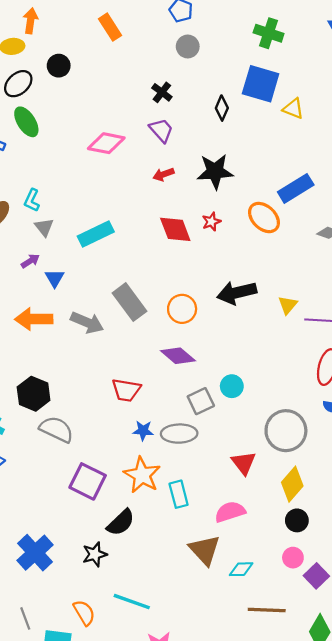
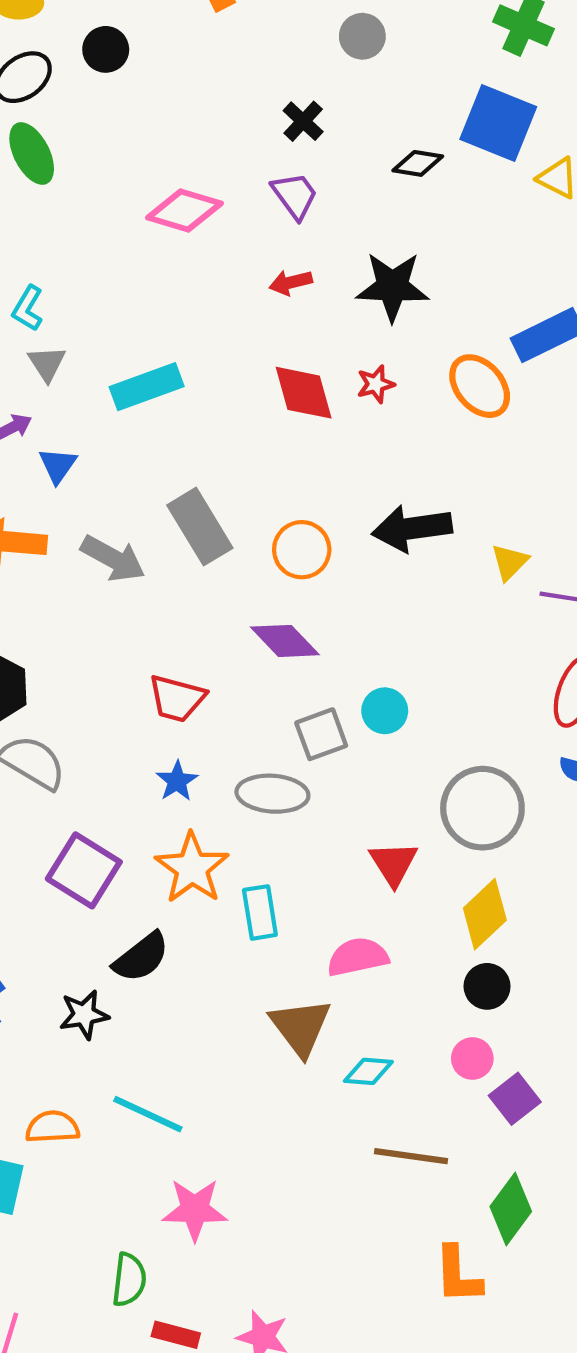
black diamond: (222, 108) -> (418, 163), turned 70
blue star: (143, 431) -> (177, 781), moved, turned 30
orange semicircle: (84, 613) -> (52, 1127), turned -68

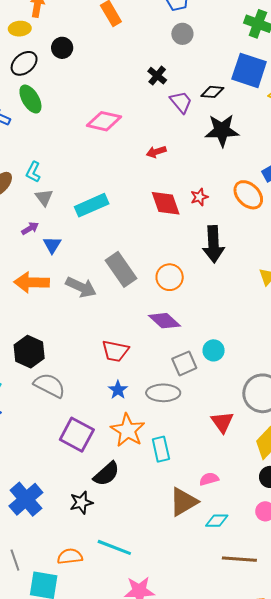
purple trapezoid: (295, 195) -> (181, 102), moved
black star: (392, 287) -> (222, 130), moved
black arrow: (412, 528) -> (213, 244), moved, turned -81
pink semicircle: (358, 957) -> (209, 479), moved, size x0.7
brown triangle: (300, 1027) -> (183, 502), turned 40

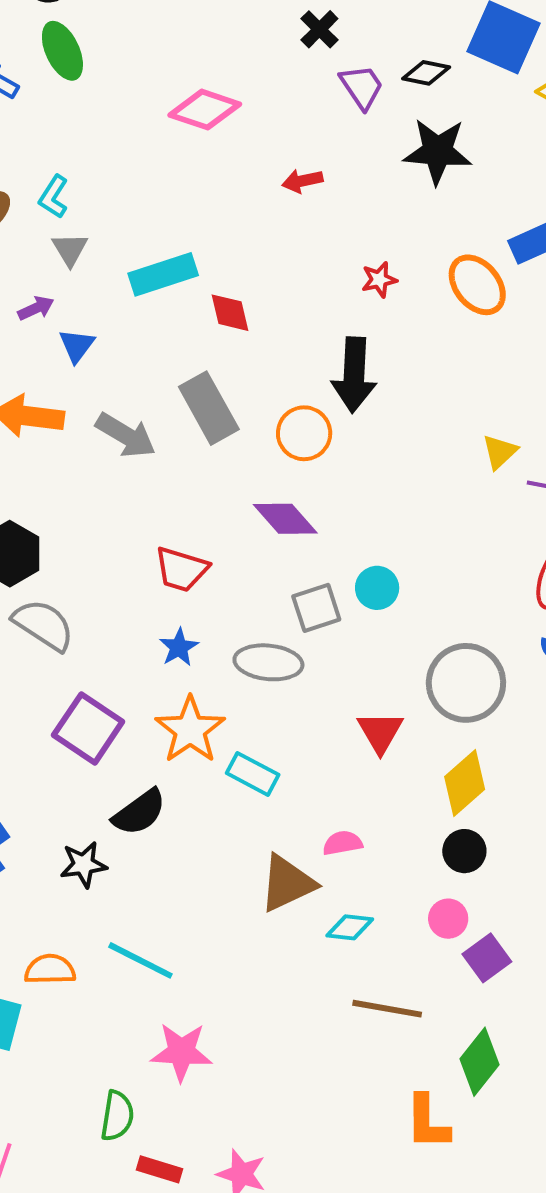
red diamond: (166, 203) -> (230, 313), moved, size x0.7
black arrow: (213, 244) -> (354, 375), moved
cyan rectangle: (161, 449) -> (253, 774), turned -55

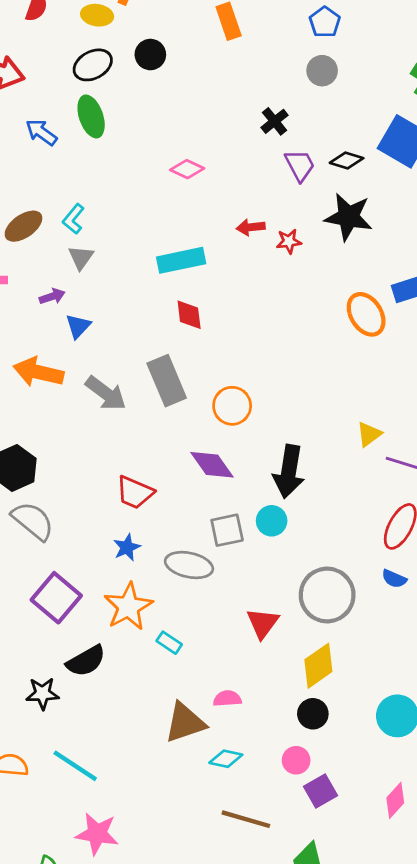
pink diamond: (205, 110) -> (187, 169), size x0.7
cyan rectangle: (163, 274) -> (181, 260), moved
red star: (379, 280) -> (289, 241), moved
black arrow: (354, 375) -> (289, 472), moved
cyan rectangle: (253, 774) -> (169, 643), size x0.7

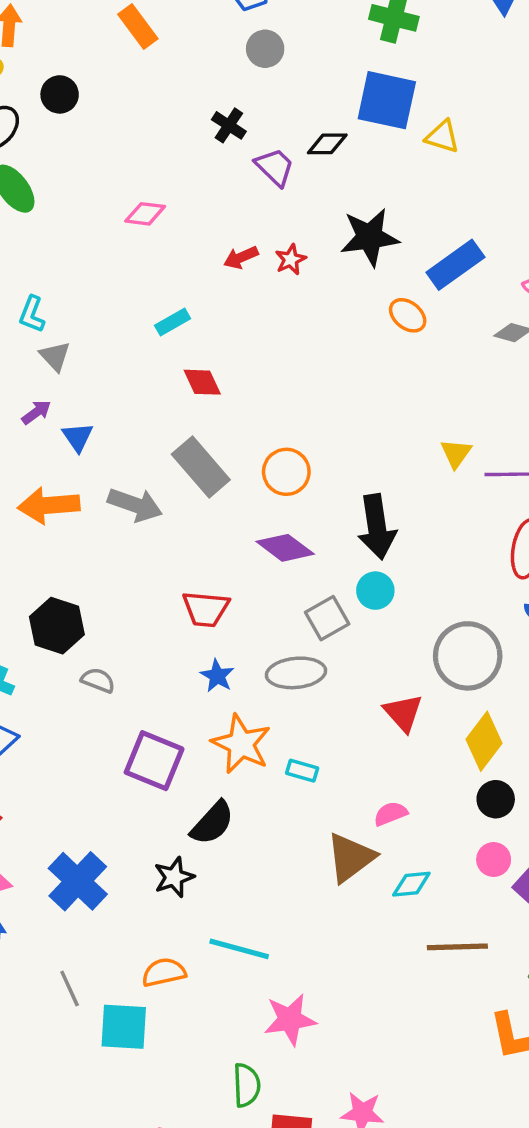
black star: (348, 217) -> (370, 237), moved
cyan rectangle: (181, 260) -> (173, 322), size x0.6
orange ellipse: (366, 314) -> (408, 315), size x0.7
gray semicircle: (33, 521) -> (98, 680), size x0.6

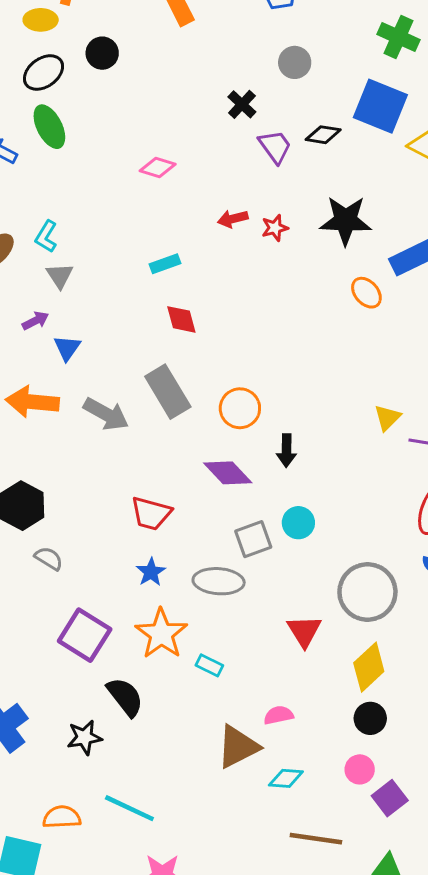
gray circle: (265, 49) -> (295, 62), moved
black arrow: (377, 527) -> (286, 450), moved, size x0.6
black semicircle: (212, 823) -> (125, 697), turned -90

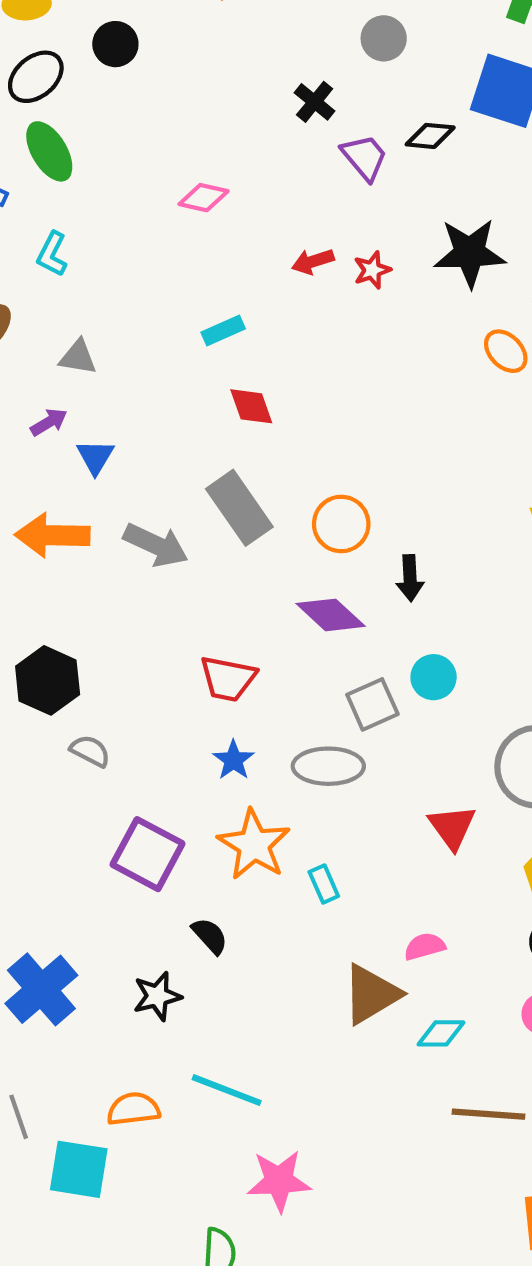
cyan L-shape: (46, 236) -> (52, 254), moved
gray triangle: (60, 276) -> (78, 357), turned -44
cyan rectangle: (209, 665) -> (324, 884), turned 44
black semicircle: (125, 697) -> (210, 936), size x0.7

